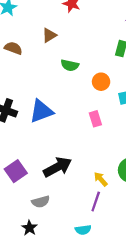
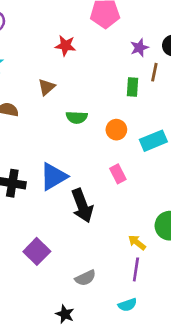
black arrow: (57, 167) -> (82, 206), moved, turned 108
gray semicircle: (41, 202) -> (85, 278), moved

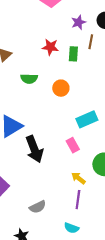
red star: (65, 46) -> (50, 47), moved
cyan rectangle: (153, 141) -> (87, 119), moved
pink rectangle: (118, 174) -> (73, 145), moved
cyan semicircle: (127, 305) -> (71, 228), turned 40

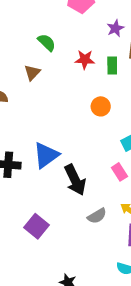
green semicircle: (29, 79) -> (47, 42), moved, turned -133
gray semicircle: (38, 207) -> (97, 216), moved

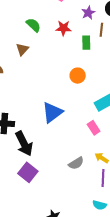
red star: (85, 60) -> (63, 28), moved
blue triangle: (46, 155) -> (52, 112), moved
black arrow: (75, 180) -> (24, 144), moved

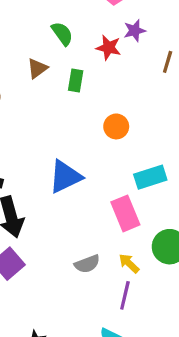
purple star: (88, 13) -> (135, 31), moved
green rectangle: (86, 43) -> (76, 81), moved
pink rectangle: (94, 128) -> (125, 213), size x1.5

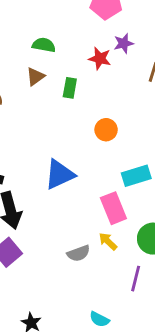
green semicircle: (62, 34) -> (44, 45), moved, turned -45
yellow arrow: (129, 263) -> (108, 241), moved
purple line: (125, 295) -> (136, 279), moved

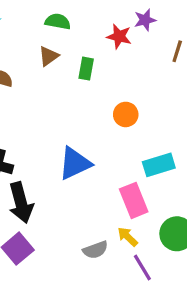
purple line: (136, 279) -> (142, 267), moved, turned -45

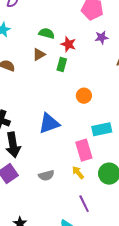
red star: (119, 36) -> (68, 44), moved
gray semicircle: (95, 250) -> (46, 175), moved
purple line: (142, 267) -> (84, 204), moved

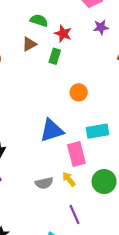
blue triangle: (49, 123) -> (52, 130), moved
gray semicircle: (46, 175) -> (44, 183), moved

